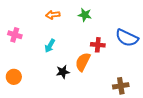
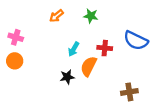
orange arrow: (53, 15) -> (56, 16), turned -32
cyan arrow: (50, 46) -> (74, 49), moved
orange circle: (14, 77) -> (15, 61), moved

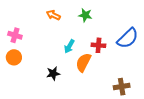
orange arrow: (56, 16) -> (53, 15), turned 64
blue semicircle: (136, 41) -> (128, 38), turned -70
black star: (67, 77) -> (53, 73), moved

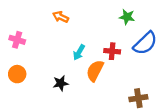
green star: (85, 15) -> (127, 17), moved
orange circle: (14, 57) -> (17, 74), moved

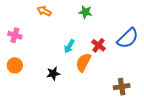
orange arrow: (61, 17) -> (44, 11), moved
green star: (127, 17) -> (85, 12), moved
red cross: (112, 51) -> (98, 45), turned 32

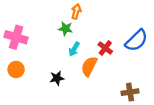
orange arrow: (44, 11) -> (76, 11), moved, turned 80
green star: (85, 12) -> (65, 29), moved
pink cross: (15, 35) -> (16, 37), size x1.5

